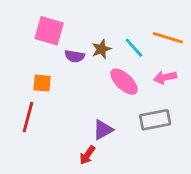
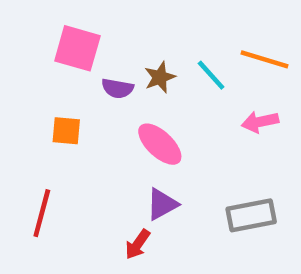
pink ellipse: (124, 82) -> (160, 144), moved
red line: (28, 117) -> (42, 213), moved
gray rectangle: (155, 120) -> (251, 215), moved

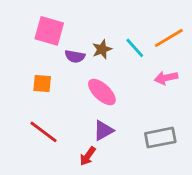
orange line: (264, 59) -> (169, 38), turned -48
red line: (42, 213) -> (44, 132), moved, turned -68

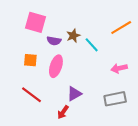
cyan line: (135, 48) -> (92, 45), moved
pink arrow: (166, 78) -> (119, 68), moved
pink ellipse: (102, 92) -> (56, 66), moved, turned 65

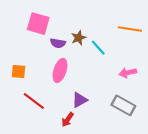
orange line: (121, 28) -> (130, 29), turned 40
orange square: (30, 60) -> (19, 72), moved
gray rectangle: (115, 99) -> (123, 105), turned 40

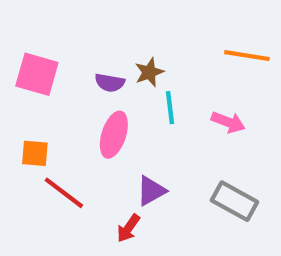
pink square: (38, 24) -> (37, 74), moved
cyan line: (98, 48) -> (170, 108), moved, turned 35
orange square: (19, 72) -> (35, 153), moved
pink arrow: (128, 73) -> (228, 122), moved, turned -147

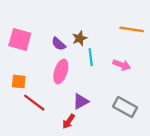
purple semicircle: (110, 83) -> (59, 44), turned 32

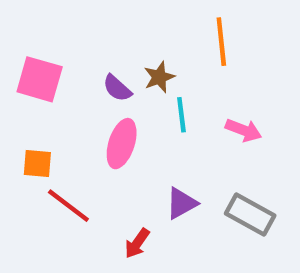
orange line: (132, 29) -> (221, 42), moved, turned 75
purple triangle: (81, 101) -> (181, 203), moved

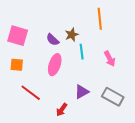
pink arrow: (243, 130) -> (110, 59), turned 42
orange square: (37, 163) -> (17, 65), moved

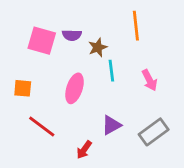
pink square: (18, 36) -> (42, 41), moved
purple semicircle: (53, 40) -> (72, 35), moved, turned -40
gray rectangle: (113, 97) -> (154, 132), turned -65

